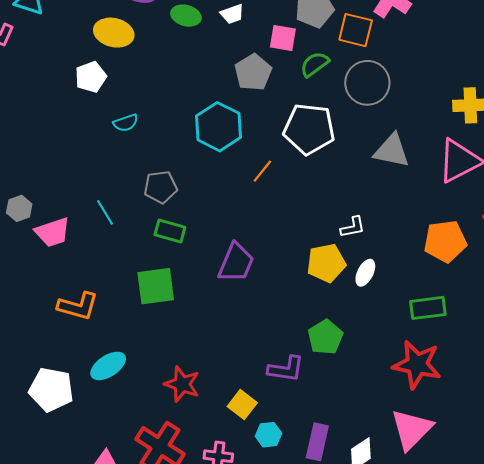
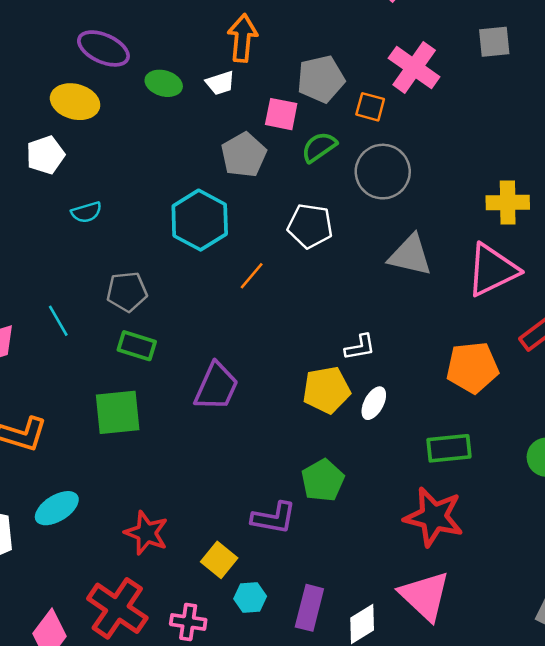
orange square: (356, 30) -> (370, 107), size x0.7
white pentagon: (309, 129) -> (310, 226), size x0.7
pink triangle: (412, 429) -> (425, 596), turned -33

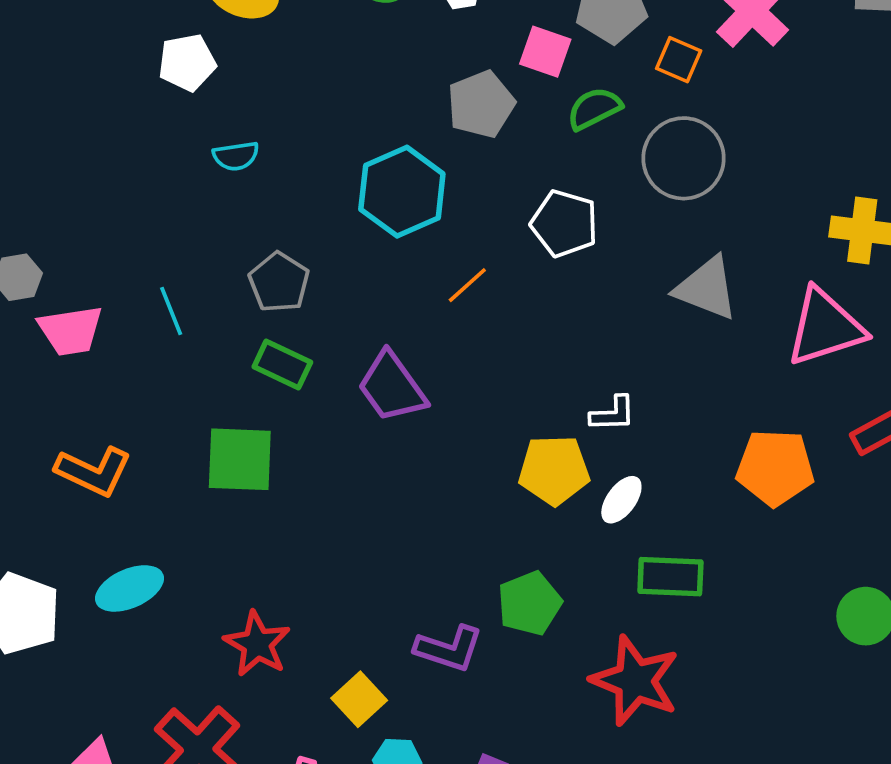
gray pentagon: (127, 292) -> (279, 282), turned 30
purple trapezoid: (216, 387) -> (392, 387), moved, turned 112
green rectangle: (449, 448) -> (670, 577), moved
red star: (434, 517) -> (635, 681), moved

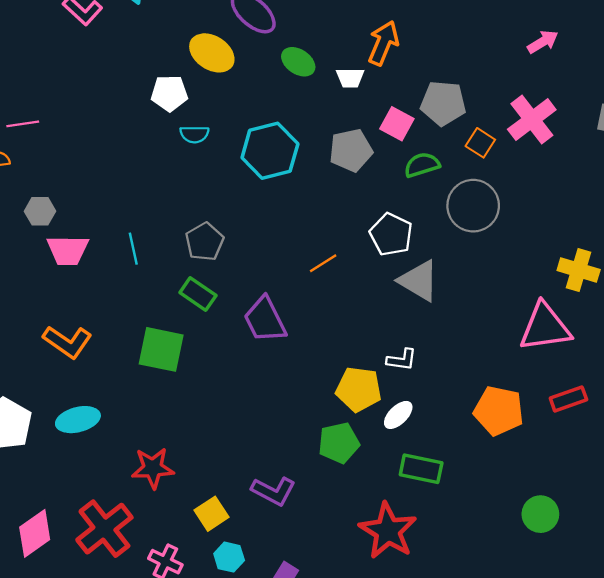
cyan semicircle: (236, 156) -> (194, 134), moved
cyan hexagon: (402, 192) -> (270, 151), moved
gray triangle: (707, 288) -> (419, 281), moved
green pentagon: (530, 603) -> (339, 443), moved
red star: (257, 644) -> (153, 468), turned 30

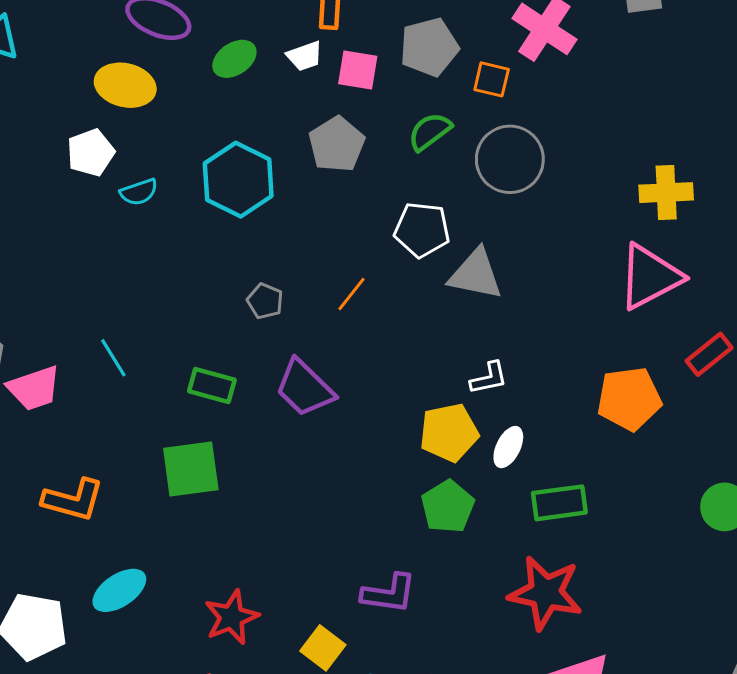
green ellipse: (298, 62) -> (234, 59), turned -48
pink square: (397, 124) -> (358, 70), moved
gray pentagon: (205, 242) -> (265, 301), moved, size x0.7

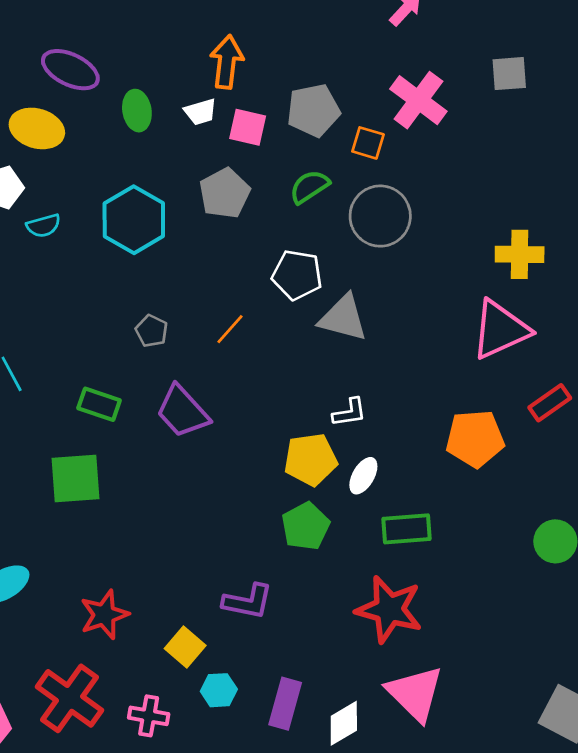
green ellipse: (234, 59) -> (137, 111), turned -69

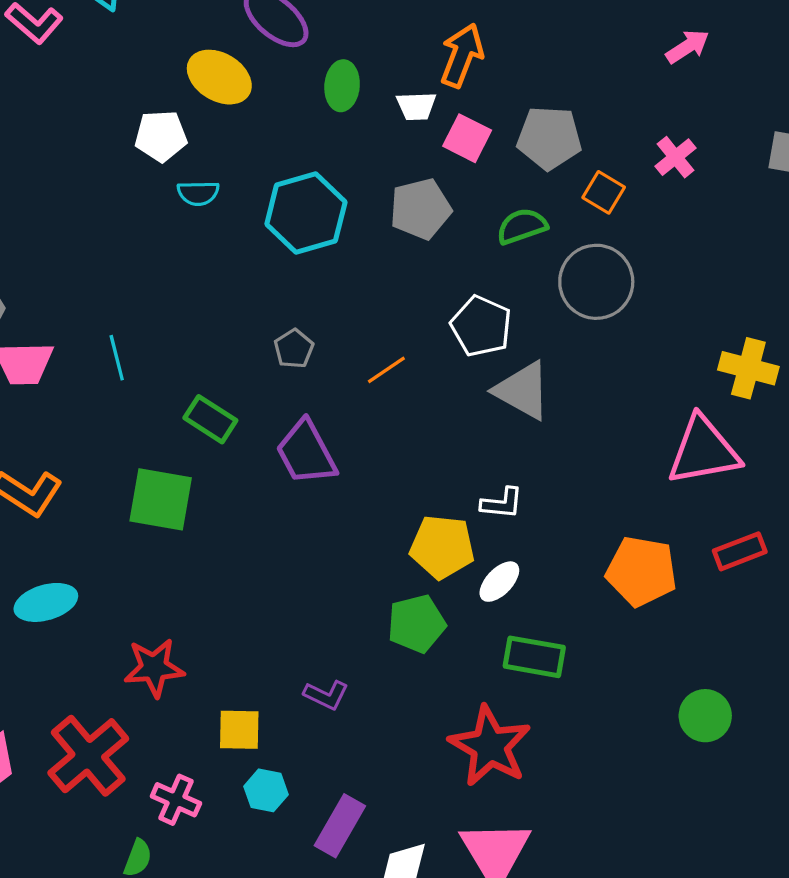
pink cross: (418, 100) -> (676, 157), size x0.6
purple L-shape: (248, 602) -> (326, 695), size x0.7
yellow square: (185, 647) -> (239, 730), turned 36

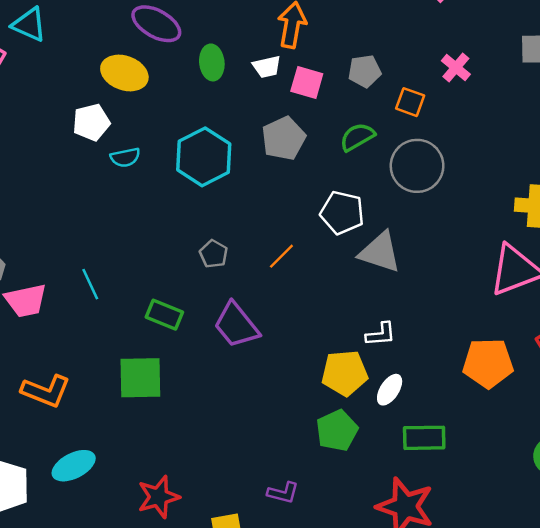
gray pentagon: (549, 138) -> (365, 71), size x0.7

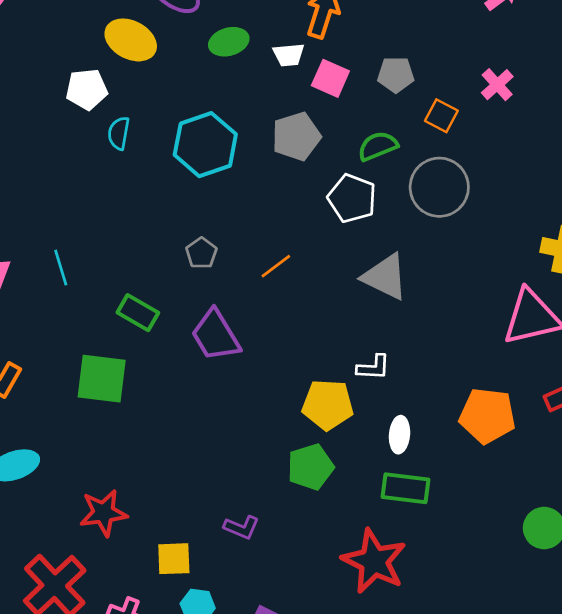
green ellipse: (212, 62) -> (229, 42), turned 72
cyan semicircle: (125, 157) -> (119, 133), turned 104
white pentagon: (342, 213) -> (352, 198), moved
white ellipse: (390, 390) -> (399, 435), moved, turned -36

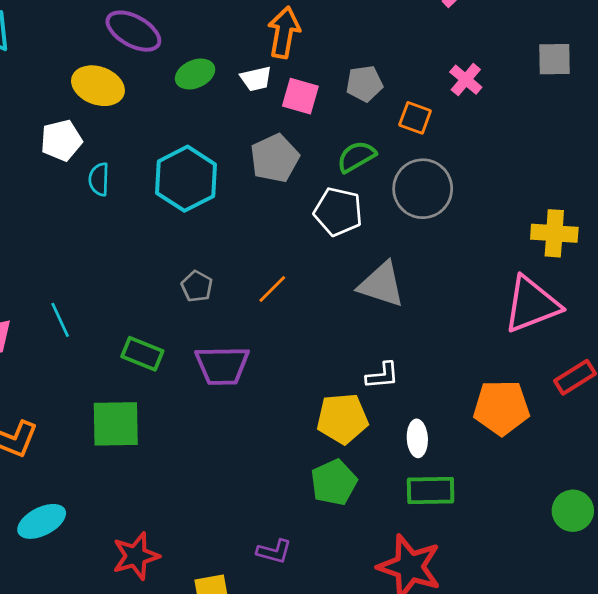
purple trapezoid: (216, 335) -> (222, 365), turned -52

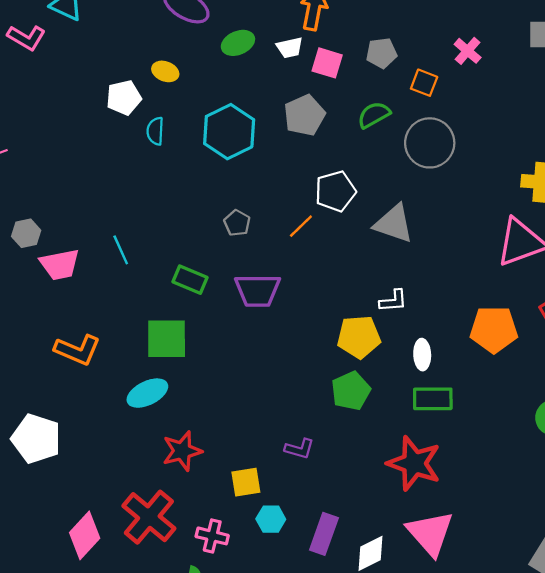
yellow ellipse: (98, 86) -> (165, 71), moved, size x0.6
white pentagon: (338, 212) -> (335, 191), moved, turned -30
cyan ellipse: (42, 521) -> (147, 393), moved

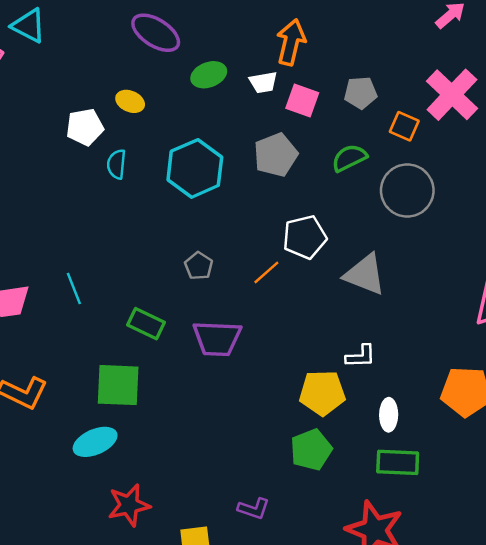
pink cross: (468, 51) -> (452, 95), size x1.8

